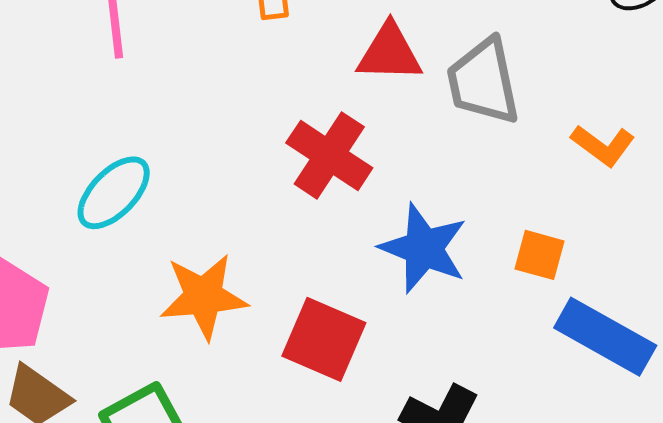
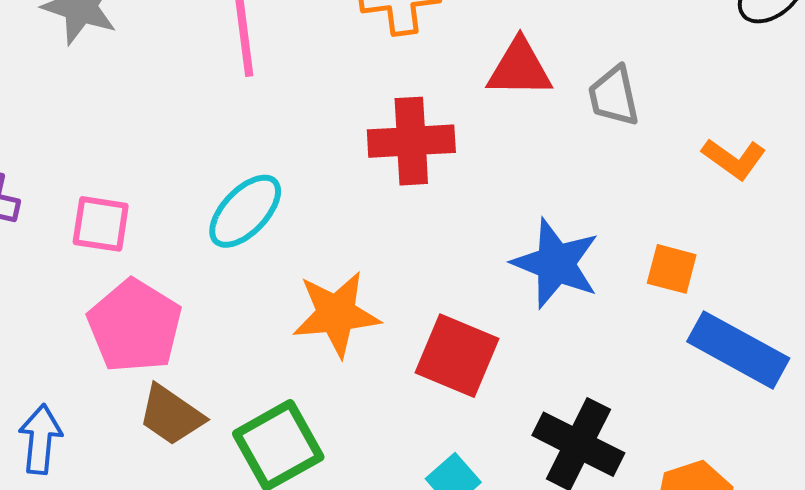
gray trapezoid: (483, 82) -> (614, 96), size x0.7
red cross: (329, 155) -> (411, 141), moved, turned -36

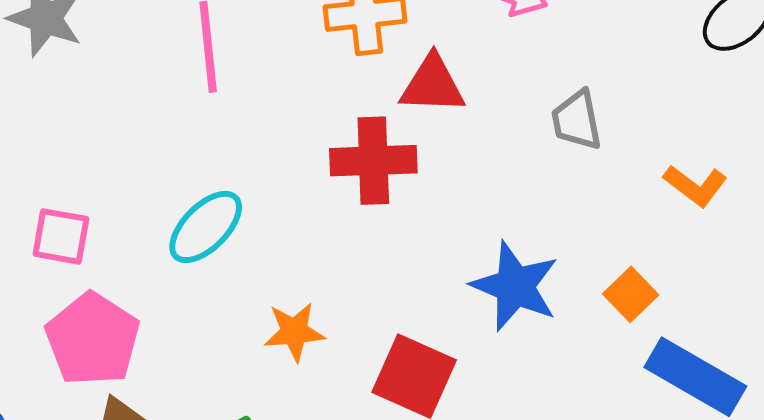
red triangle: (520, 68) -> (432, 85), moved
orange square: (672, 269) -> (631, 294), turned 30
orange star: (336, 314) -> (294, 332), size x0.7

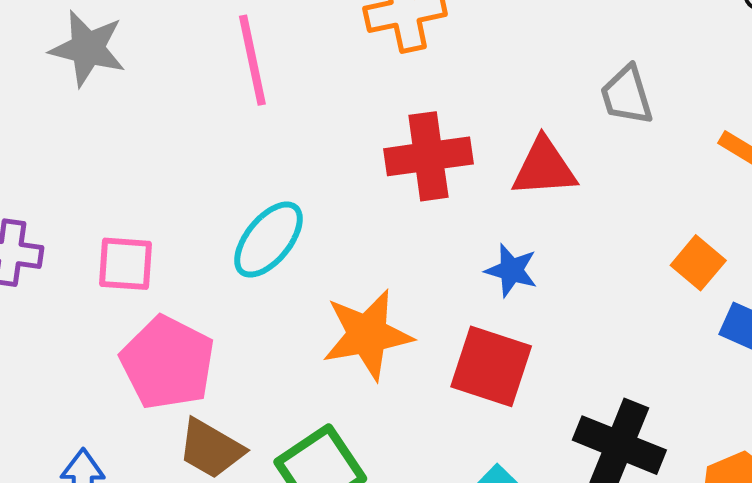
red triangle: (432, 85) -> (544, 167), moved
blue star: (515, 286) -> (511, 270), moved, size x0.6
orange star: (294, 332) -> (367, 335), size x1.5

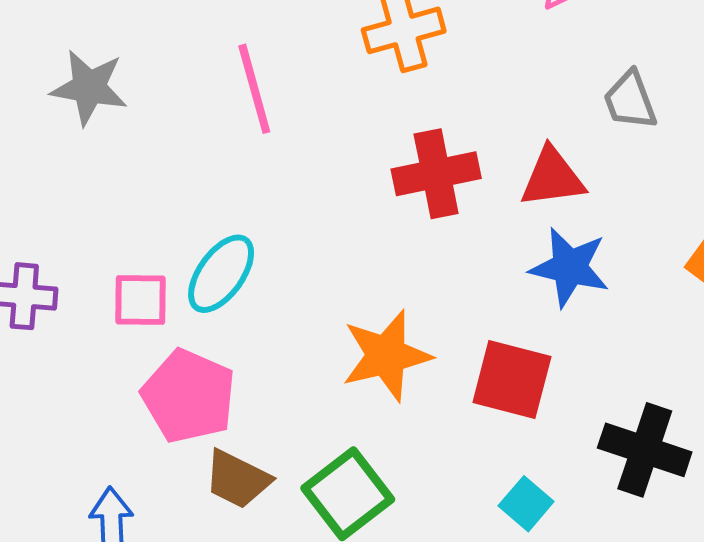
cyan ellipse: (268, 240) -> (221, 274), moved
blue star: (511, 270) -> (570, 267), moved, size x1.5

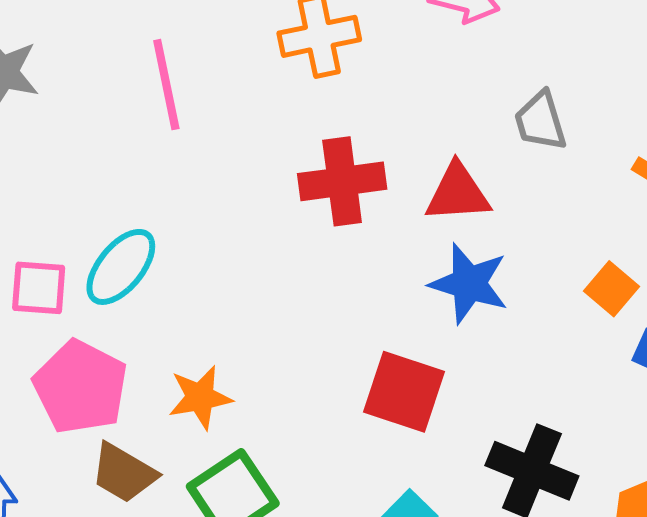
orange star: (386, 356) -> (200, 397), moved, size x0.7

